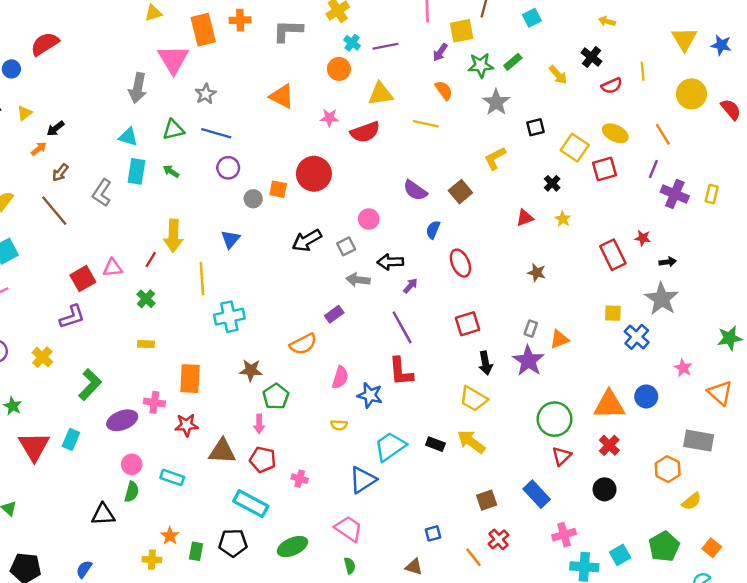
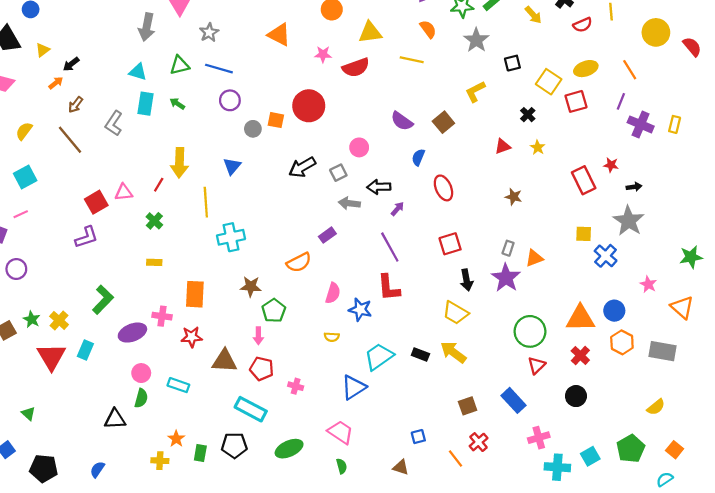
yellow ellipse: (615, 133) -> (586, 69), turned -45
yellow cross: (42, 357) -> (59, 320), moved
orange hexagon: (668, 469) -> (622, 342), moved

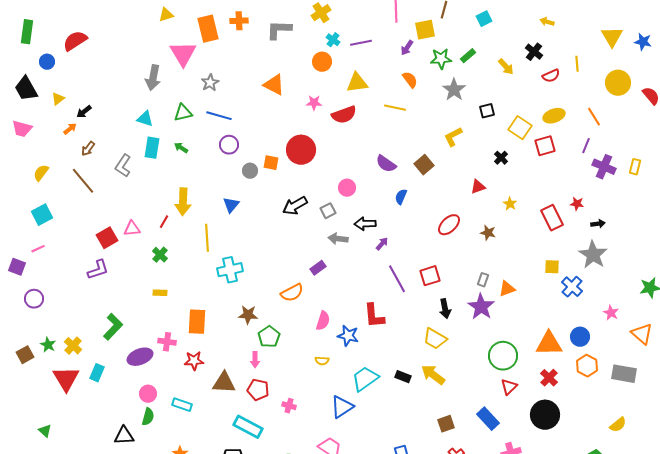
yellow star: (538, 147) -> (510, 204), moved
red ellipse: (443, 188) -> (449, 225), moved, turned 70
purple line: (390, 247) -> (397, 279), moved
black circle: (576, 396) -> (545, 415), size x1.5

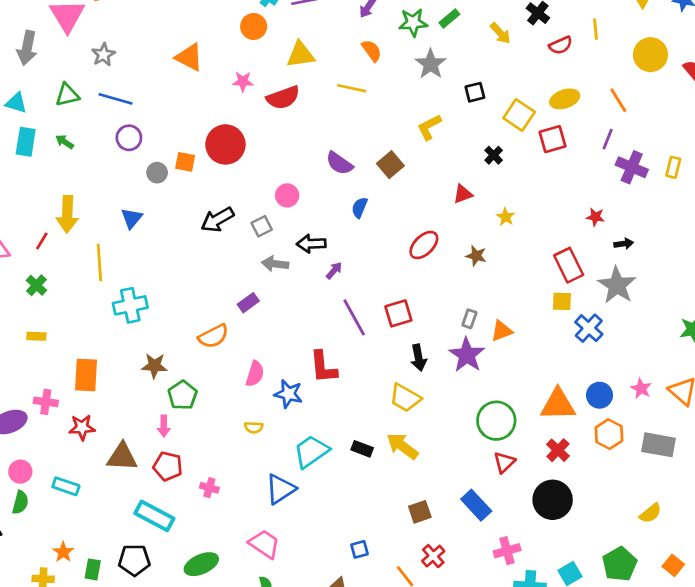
red rectangle: (552, 218) -> (569, 265), moved
pink star: (611, 313) -> (641, 388), moved

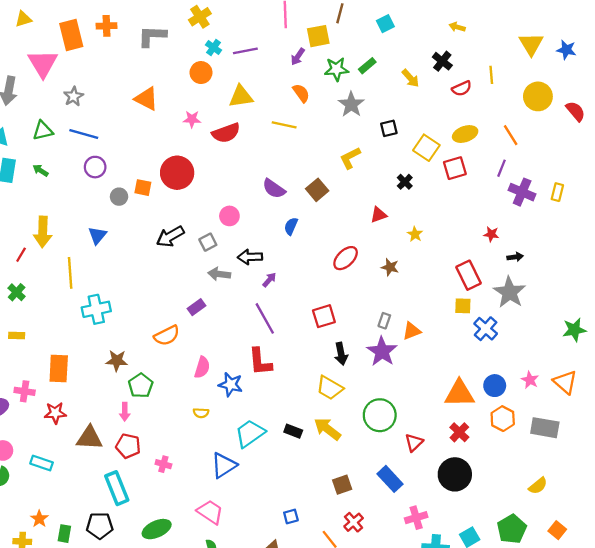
purple line: (354, 317) -> (265, 318), moved
green circle: (496, 421) -> (380, 415), moved
cyan rectangle: (154, 516) -> (117, 488), turned 40

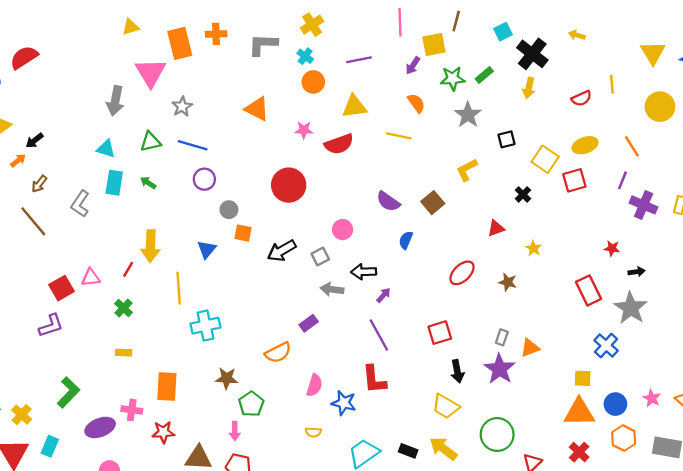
cyan cross: (214, 47) -> (305, 56), moved
black cross: (442, 61) -> (532, 54), moved, size x1.5
yellow arrow: (410, 78) -> (529, 88), turned 54
orange square: (143, 188) -> (243, 233), moved
yellow square: (463, 306) -> (583, 378), moved

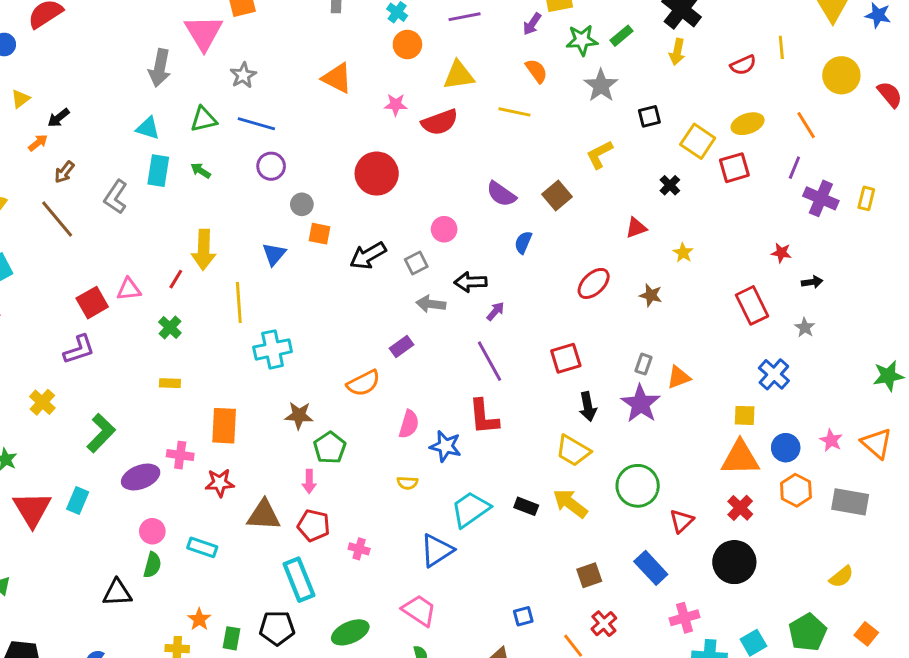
gray star: (631, 308) -> (805, 327), size x0.5
yellow cross: (22, 415) -> (42, 402), moved

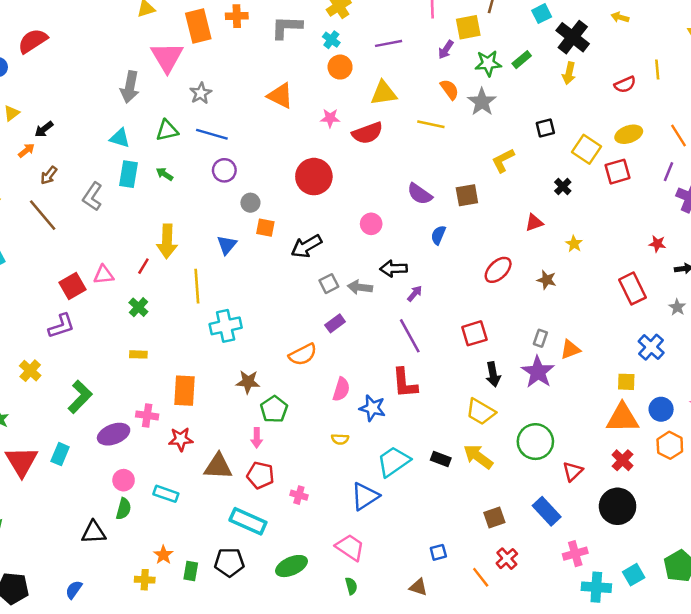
gray star: (601, 86) -> (482, 102), moved
brown square: (557, 196) -> (467, 195), turned 30
gray square: (416, 263) -> (329, 284), moved
cyan rectangle: (299, 580) -> (248, 521), turned -44

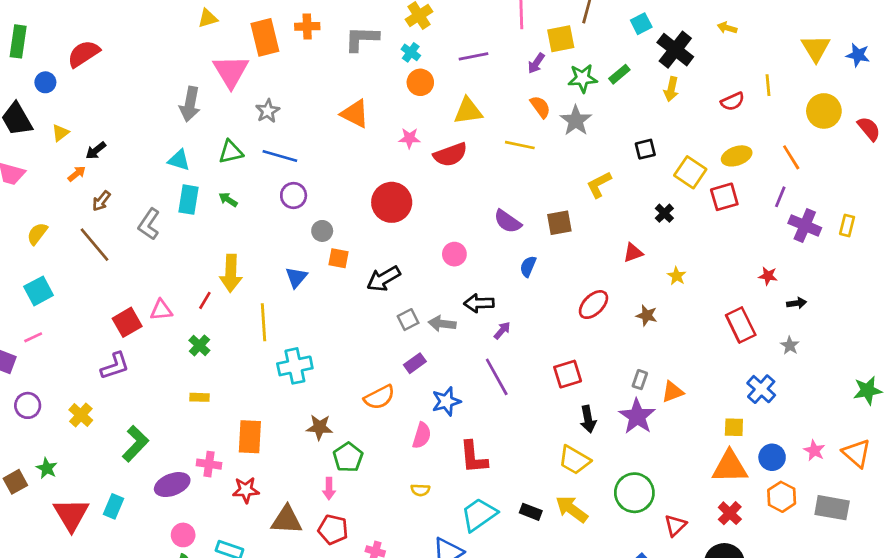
red L-shape: (405, 383) -> (473, 457), moved
blue star: (372, 408) -> (446, 401), moved, turned -30

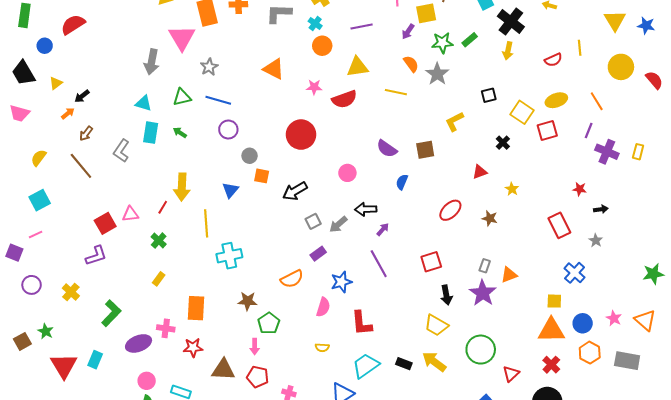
gray arrow: (442, 324) -> (338, 224), turned -48
yellow rectangle: (199, 397) -> (159, 279), turned -56

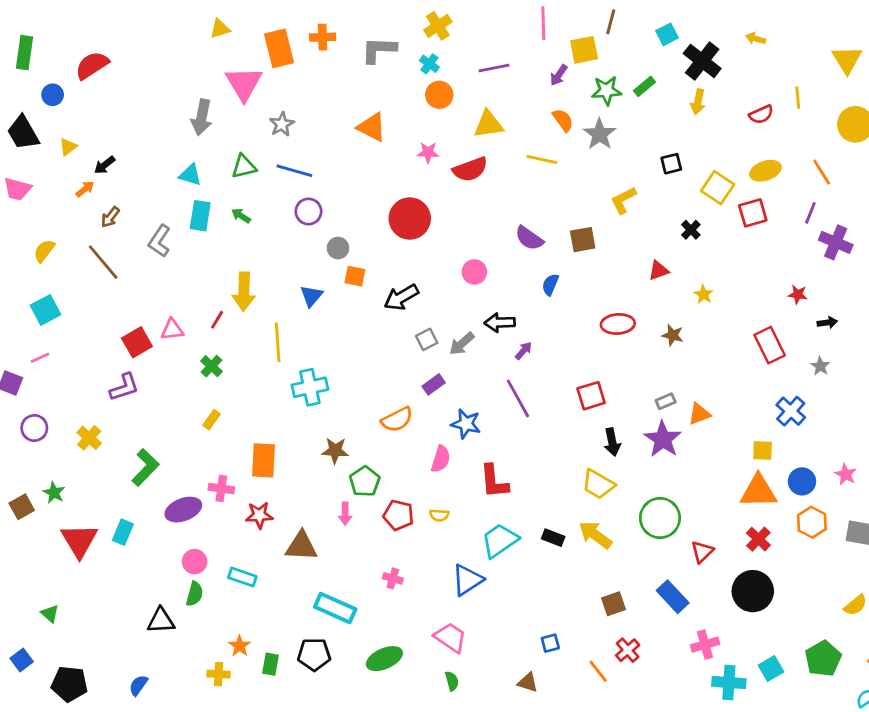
red ellipse: (450, 210) -> (618, 324), turned 40
gray rectangle: (485, 266) -> (666, 401), turned 48
blue star: (341, 282) -> (466, 424), turned 30
red pentagon: (258, 377) -> (398, 515), moved

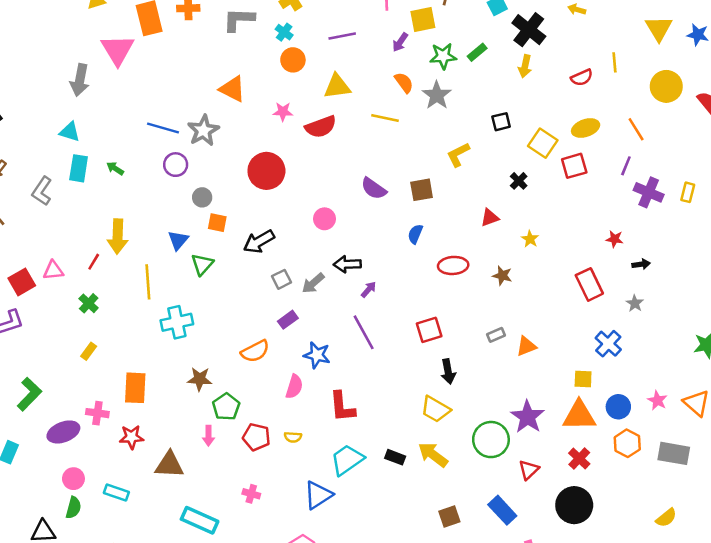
gray star: (282, 124) -> (203, 131), moved, size x1.4
green triangle: (244, 166) -> (202, 264), moved, turned -35
blue semicircle: (550, 285) -> (415, 234), moved
purple star: (663, 439) -> (528, 417), moved

